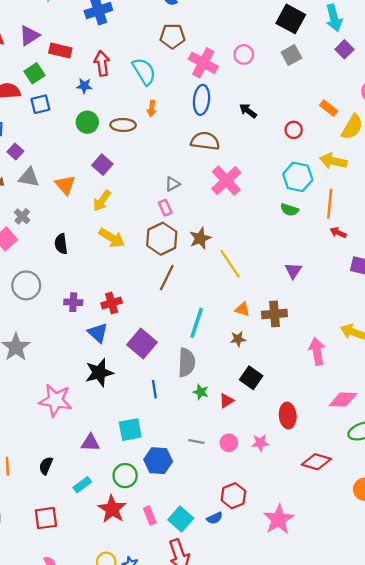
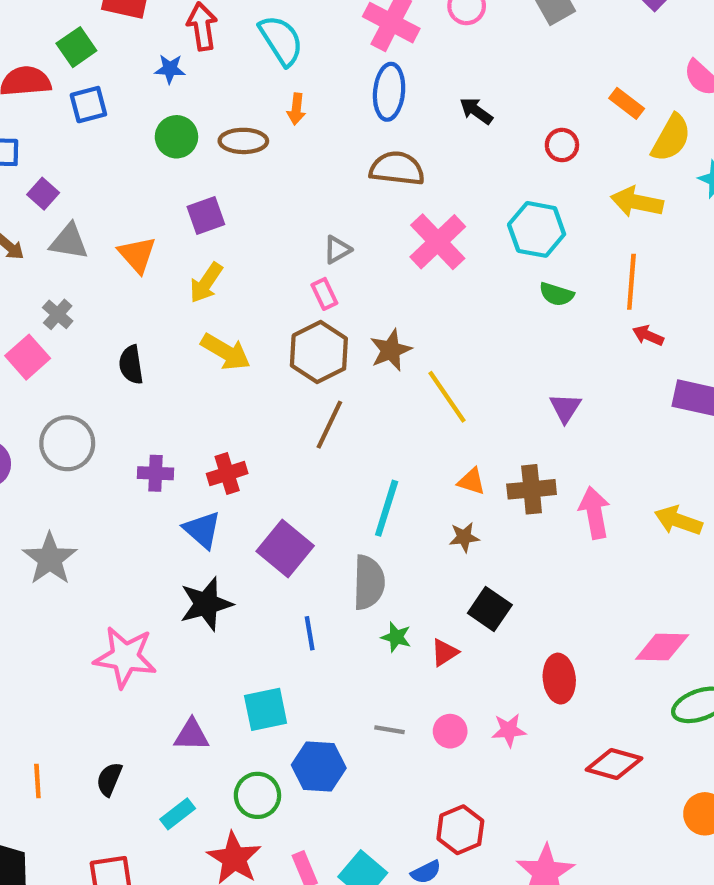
purple square: (102, 165) -> (206, 216), turned 30
cyan hexagon: (298, 177) -> (537, 229), moved
pink arrow: (317, 351) -> (594, 513), moved

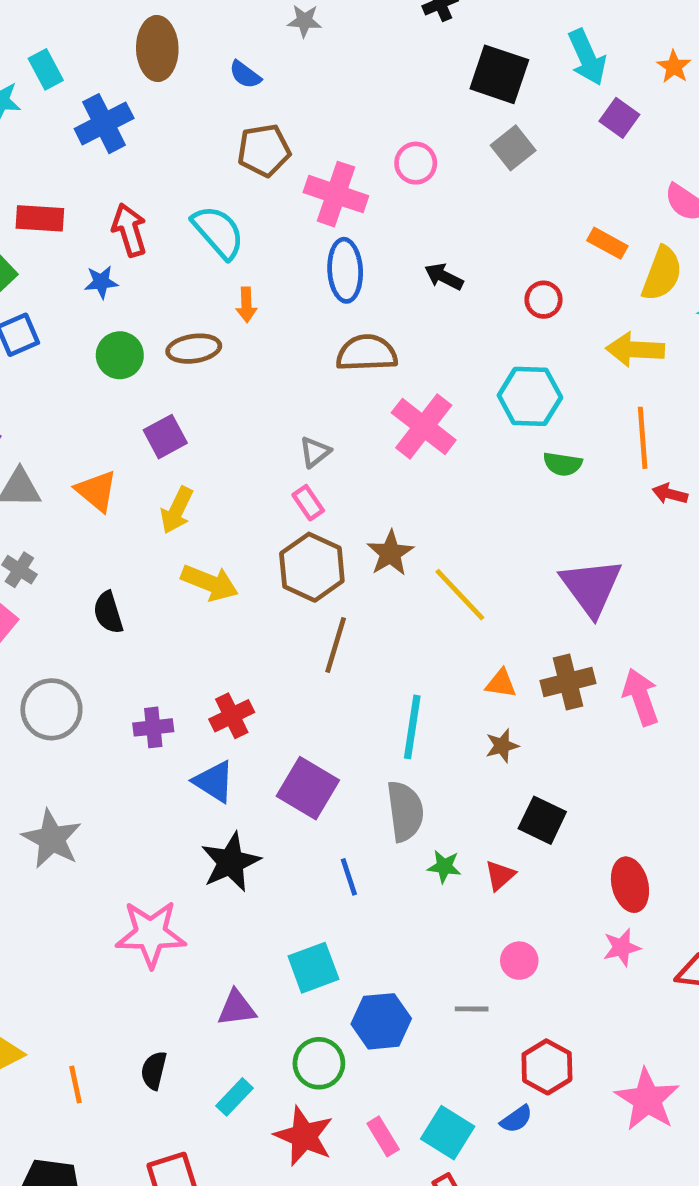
purple triangle: (565, 408) -> (591, 587), size x1.8
gray line: (389, 730) -> (472, 1009), moved
pink star: (509, 730) -> (622, 947), moved

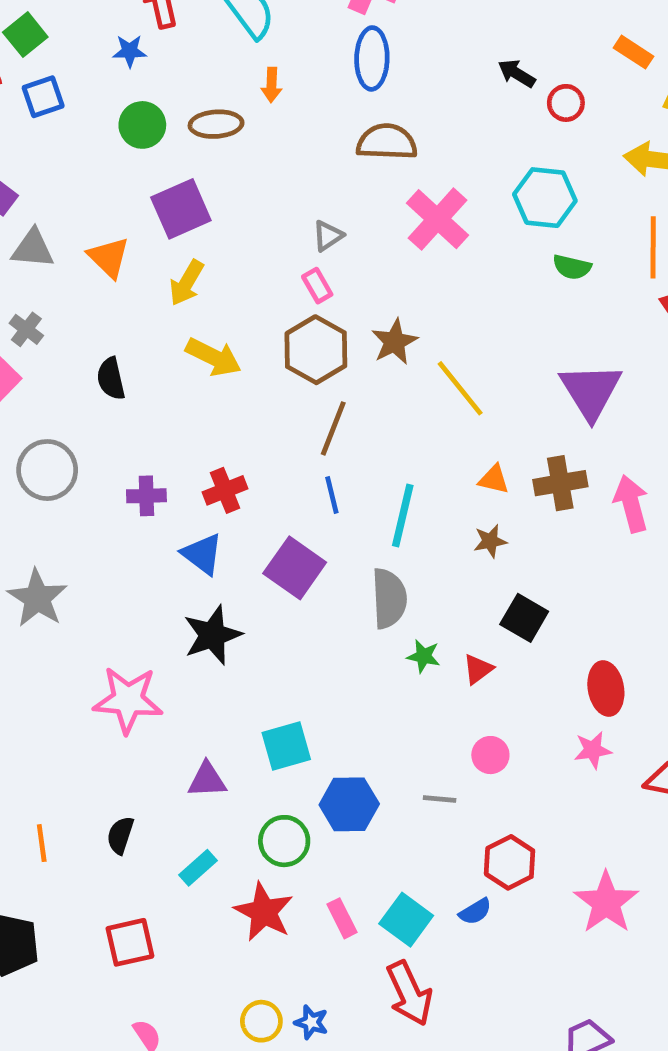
black arrow: (444, 277) -> (517, 73), moved
purple square: (165, 437) -> (181, 209), size x1.4
blue line: (349, 877) -> (332, 495), moved

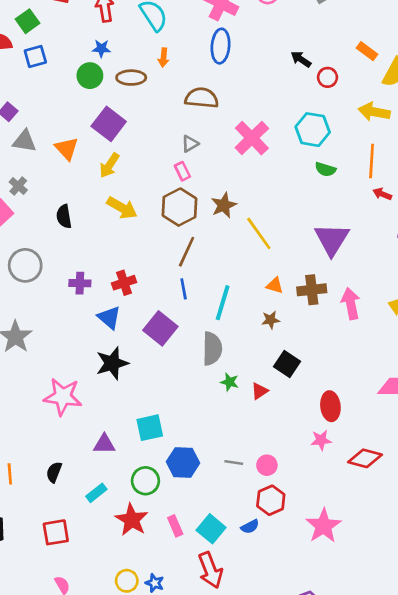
blue star: (130, 51) -> (101, 48), moved
brown semicircle: (387, 142) -> (202, 98), moved
purple square: (181, 209) -> (109, 124), turned -32
pink circle: (490, 755) -> (267, 465), moved

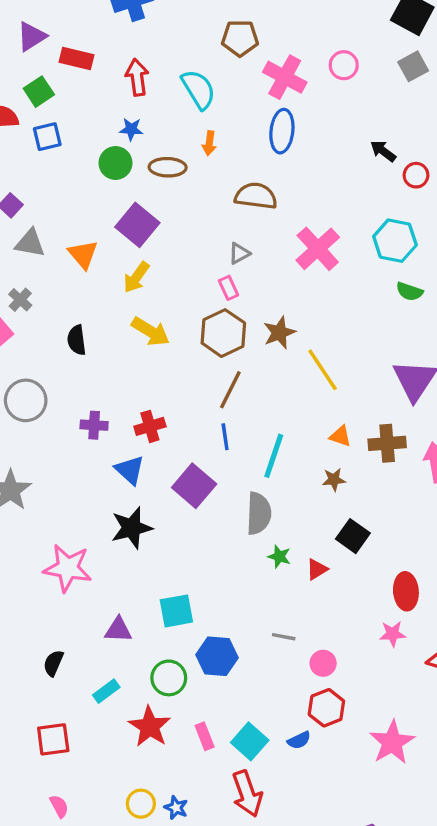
gray line: (234, 463) -> (284, 637), moved

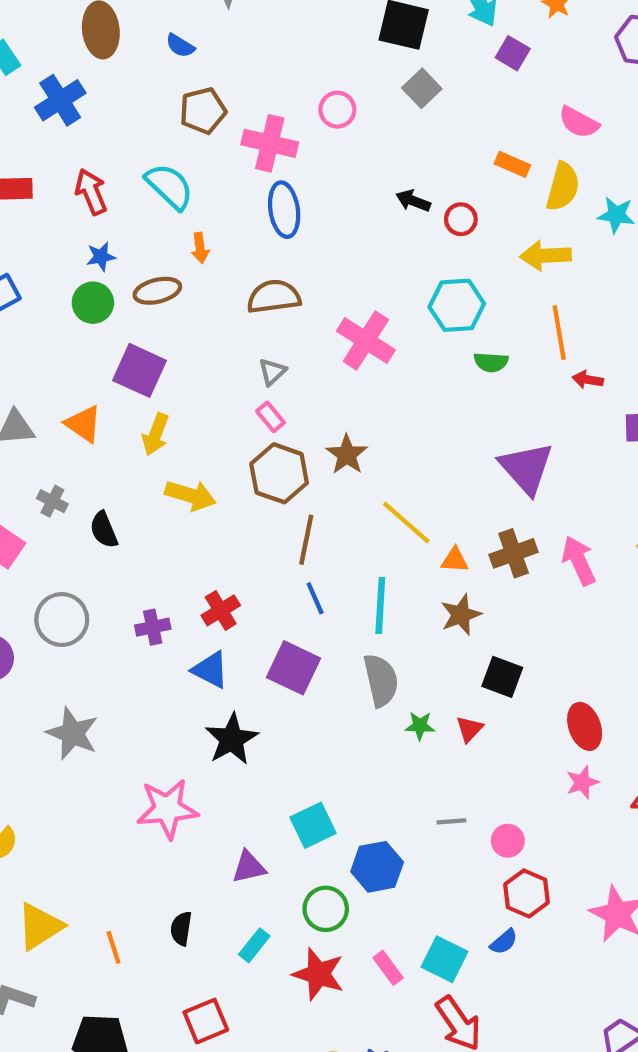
gray cross: (20, 300) -> (52, 501), moved
yellow line: (323, 370) -> (406, 523), moved
brown star: (334, 480) -> (461, 615), size x1.4

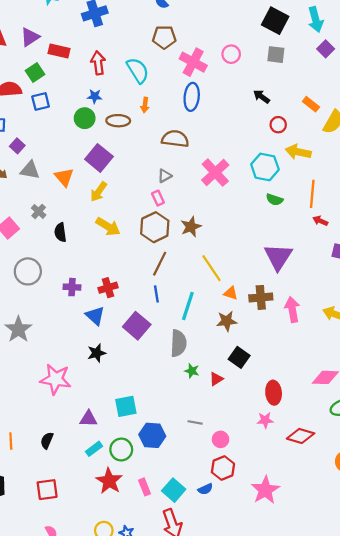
gray square: (422, 88) -> (276, 55), turned 36
black arrow: (413, 201) -> (262, 97), moved
yellow arrow: (545, 256) -> (298, 152), moved
black star: (232, 739) -> (97, 353), size x0.7
cyan rectangle: (254, 945) -> (94, 449), moved

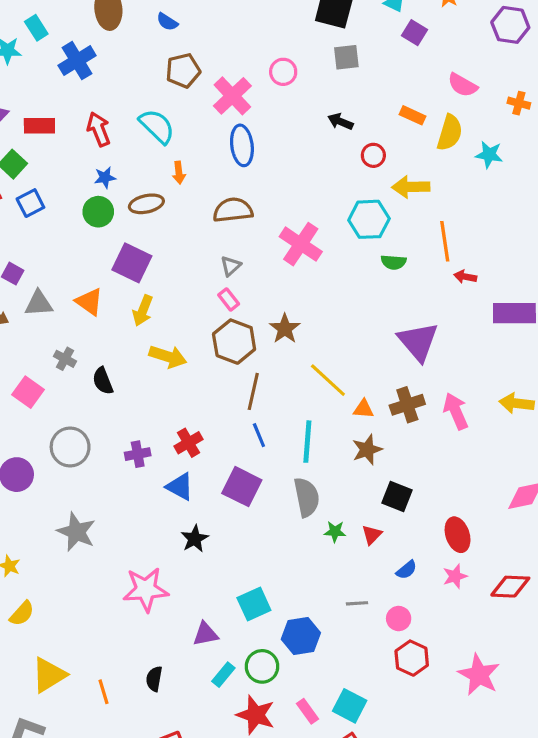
pink cross: (193, 62) -> (232, 96), turned 32
blue semicircle: (205, 489) -> (407, 570), moved

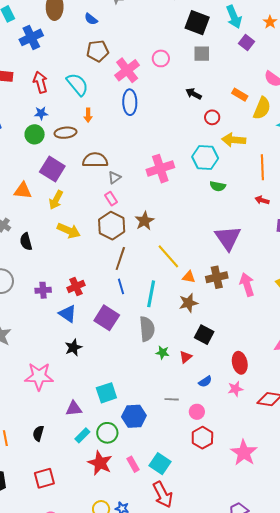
brown semicircle: (233, 210) -> (95, 160), moved
orange line: (445, 241) -> (262, 167), moved
pink cross: (301, 244) -> (160, 169), turned 32
orange triangle: (89, 302) -> (23, 191), turned -36

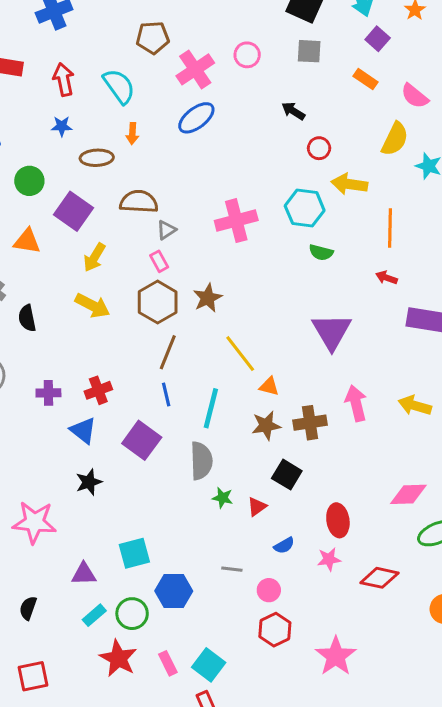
orange rectangle: (240, 95) -> (365, 79), moved
blue ellipse: (130, 102) -> (196, 118), turned 50
green circle: (35, 134) -> (29, 181), moved
yellow arrow: (56, 200) -> (94, 257), moved
brown cross: (217, 277) -> (310, 423), moved

